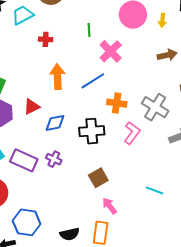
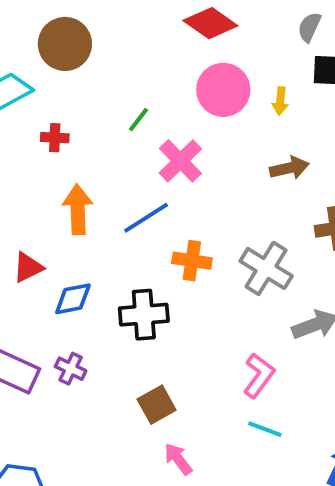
green line: (89, 30) -> (138, 120), turned 40
pink L-shape: (132, 133) -> (259, 375), moved

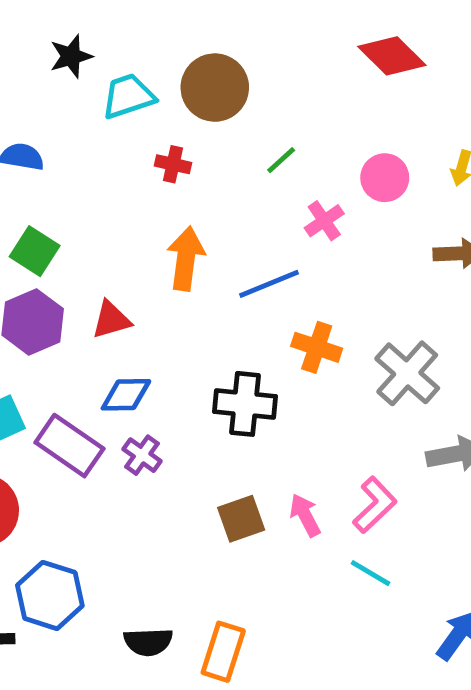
brown circle: (65, 44) -> (215, 88), moved
pink circle: (223, 90) -> (385, 178), moved, size x0.7
pink cross: (180, 161) -> (324, 221), size x0.7
blue diamond: (73, 299) -> (126, 395), moved
pink arrow: (178, 459) -> (305, 515), moved

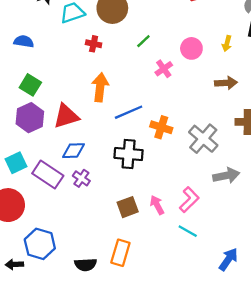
blue line: (269, 284) -> (129, 112), moved
red triangle: (111, 320) -> (66, 116), size x1.4
orange rectangle: (223, 652) -> (120, 253), moved

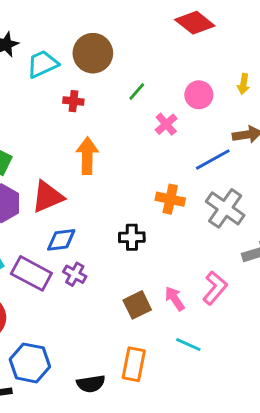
blue line: (129, 112) -> (213, 160), moved
black cross: (129, 154) -> (132, 237), size x0.7
cyan line: (188, 231) -> (188, 345), moved

